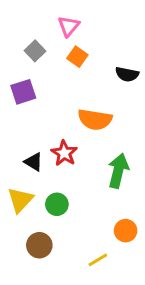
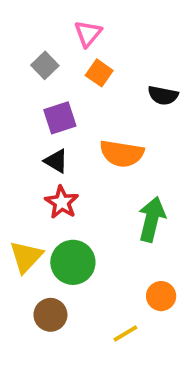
purple square: (23, 92) -> (60, 118), moved
red star: (64, 153) -> (62, 202), moved
black triangle: (33, 162) -> (56, 161), moved
green circle: (57, 204) -> (73, 262), size x1.5

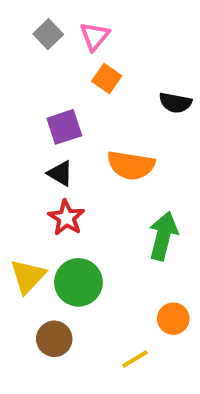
gray square: (45, 65) -> (48, 34), moved

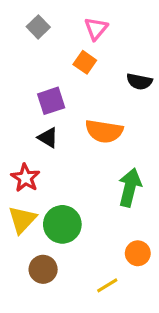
pink triangle: (95, 36) -> (96, 29), moved
red star: (66, 218) -> (25, 178), moved

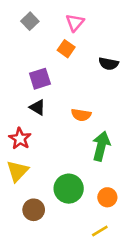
orange semicircle: (104, 131) -> (81, 115), moved, size x0.7
green circle: (62, 224) -> (69, 189), moved
yellow line: (107, 285) -> (100, 231), moved

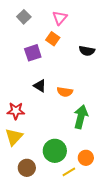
purple square: (40, 79) -> (33, 53), moved
black triangle: (37, 107) -> (40, 86), moved
red star: (20, 139) -> (16, 111), turned -30
yellow line: (100, 231) -> (69, 172), moved

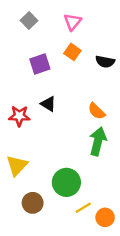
orange square: (53, 39) -> (72, 52), moved
orange semicircle: (65, 92) -> (97, 111), moved, turned 35
red star: (16, 111) -> (19, 116), moved
orange circle: (86, 158) -> (105, 217), moved

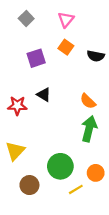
orange circle: (105, 217) -> (96, 173), moved

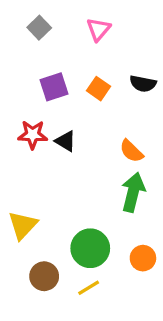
orange square: (66, 47) -> (98, 89), moved
red star: (17, 106) -> (33, 135), moved
yellow line: (76, 189) -> (89, 288), moved

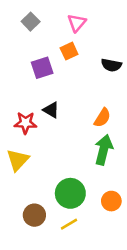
orange square: (98, 89) -> (69, 51), moved, turned 30
red star: (33, 135) -> (25, 123), moved
orange semicircle: (131, 151) -> (102, 118), turned -102
yellow triangle: (23, 225) -> (18, 160), moved

